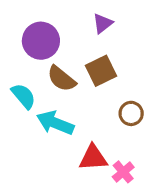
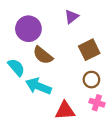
brown square: (101, 71) -> (89, 50), moved
pink cross: (123, 172) -> (97, 103), moved, turned -32

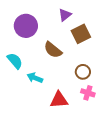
brown square: (89, 50) -> (81, 34), moved
brown semicircle: (43, 55) -> (53, 50), moved
cyan arrow: (38, 86) -> (35, 78), size x0.7

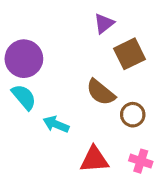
purple circle: (26, 26) -> (24, 59), moved
brown semicircle: (53, 50) -> (101, 92), moved
pink cross: (88, 93) -> (141, 161), moved

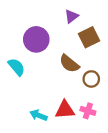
purple circle: (24, 59) -> (36, 39), moved
cyan arrow: (56, 124) -> (38, 115), moved
pink cross: (141, 161) -> (88, 111), moved

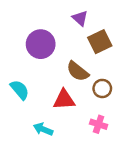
purple triangle: (71, 16) -> (80, 18), turned -40
cyan semicircle: (16, 67) -> (20, 90), moved
red triangle: (65, 110) -> (64, 100), moved

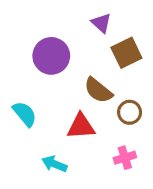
pink cross: (99, 124) -> (125, 158), turned -35

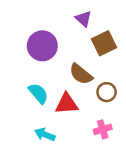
cyan semicircle: (25, 114) -> (38, 93), moved

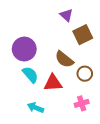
purple circle: (42, 46) -> (24, 49), moved

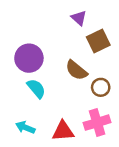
red triangle: (53, 83) -> (63, 131), moved
pink cross: (82, 103) -> (97, 123), size x1.5
cyan arrow: (36, 108) -> (25, 127), moved

